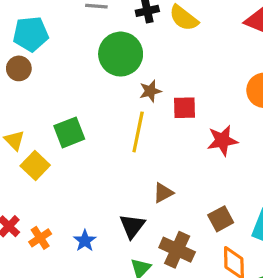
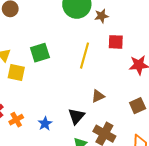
brown star: (150, 91) -> (101, 16), moved
yellow square: (35, 166) -> (16, 72), turned -36
brown square: (221, 219) -> (138, 106), moved

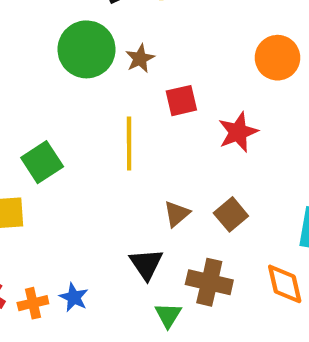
brown square: (138, 106) -> (231, 214), moved
orange cross: (16, 120) -> (33, 303), turned 32
blue star: (45, 124) -> (74, 297), moved

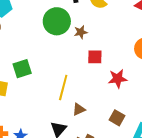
yellow line: (129, 143) -> (63, 87), moved
brown square: (231, 214) -> (117, 118), moved, turned -35

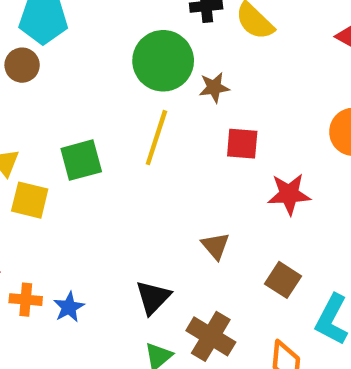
yellow line: (63, 87) -> (156, 138), moved
brown triangle: (79, 109) -> (215, 246), moved, turned -48

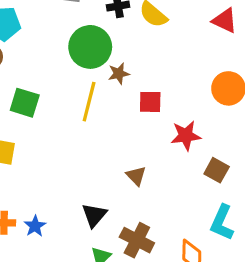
brown star: (214, 87) -> (119, 74), moved
green square: (81, 160) -> (25, 103), moved, turned 36
brown square: (283, 280) -> (217, 170), moved

